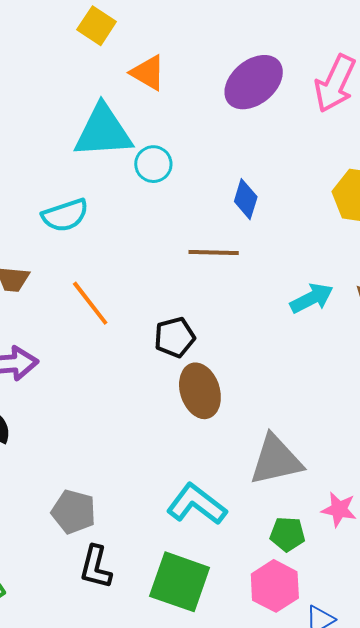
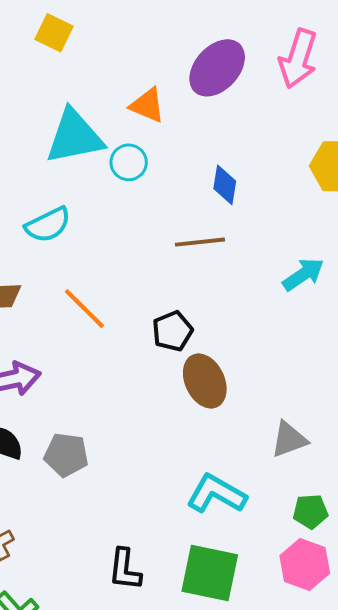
orange triangle: (148, 73) -> (147, 105), moved
gray triangle: (276, 460) -> (289, 440), size x0.7
gray pentagon: (74, 512) -> (66, 455), moved

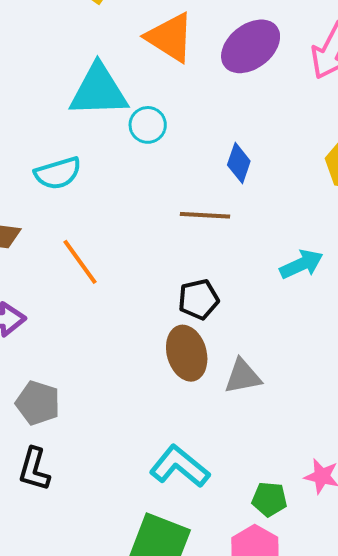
orange triangle: (147, 105) -> (170, 37), moved, size x1.4
black pentagon: (173, 331) -> (198, 299), moved
gray triangle: (289, 440) -> (243, 376), moved
black L-shape: (125, 569) -> (34, 469), moved

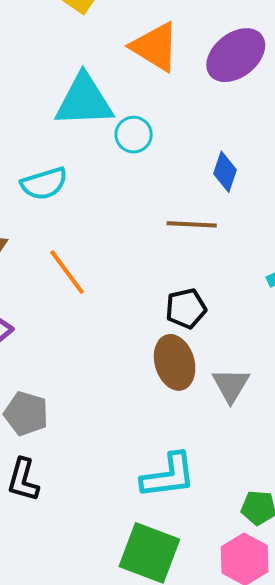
gray triangle: (243, 376) -> (231, 385), turned -48
cyan L-shape: (180, 466) -> (168, 476), turned 134

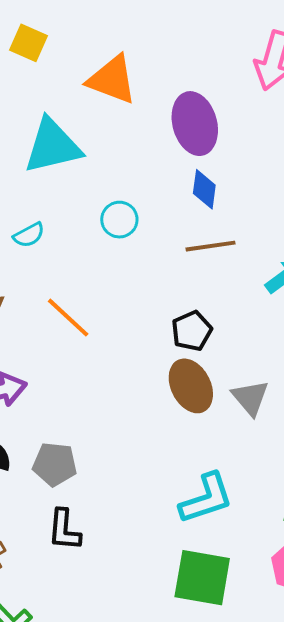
purple ellipse: (236, 55) -> (195, 124), moved, turned -56
cyan circle: (134, 135) -> (119, 220), moved
cyan semicircle: (44, 184) -> (29, 235), size x0.7
brown line: (192, 224) -> (210, 246), moved

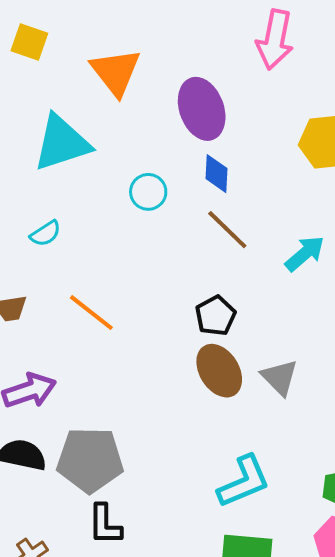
orange triangle: (112, 80) -> (116, 72), turned 36
cyan circle: (119, 220) -> (148, 192), moved
brown line: (210, 246) -> (227, 230), turned 57
gray pentagon: (55, 464) -> (90, 460), size x1.5

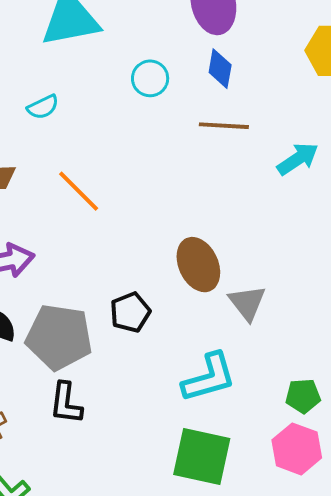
brown line: (227, 230) -> (224, 126), turned -48
black pentagon: (216, 316) -> (130, 312), moved
gray triangle: (279, 377) -> (247, 303), moved

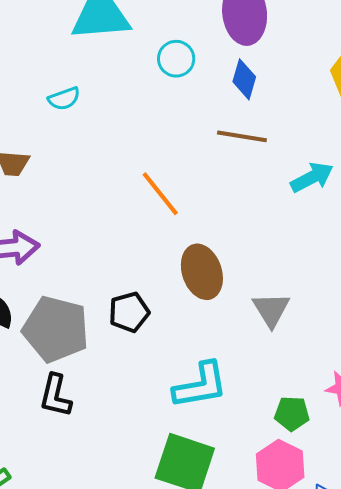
cyan circle: (150, 78) -> (176, 59), moved
orange line: (79, 191) -> (160, 194), moved
gray triangle: (247, 303) -> (271, 310), moved

